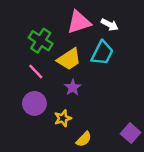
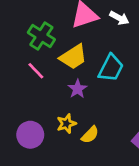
cyan trapezoid: (102, 53) -> (111, 68), moved
purple circle: (34, 103) -> (30, 135), moved
yellow semicircle: (84, 139) -> (90, 135), moved

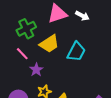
green cross: (41, 36) -> (26, 29), turned 30
purple star: (78, 89) -> (36, 70), moved

